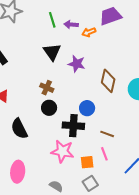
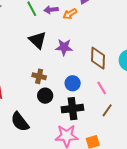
blue circle: (87, 108) -> (73, 83), moved
brown line: (107, 134) -> (107, 110), turned -64
pink line: (104, 154) -> (102, 88), moved

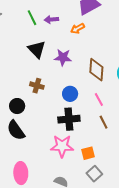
orange arrow: (70, 14) -> (78, 29), moved
black circle: (45, 96) -> (17, 106), moved
brown line: (107, 110) -> (104, 122), turned -64

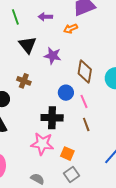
green line: (32, 18) -> (15, 17), moved
blue circle: (70, 94) -> (66, 93), moved
orange square: (88, 153) -> (67, 154), turned 32

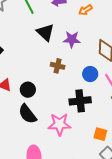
brown cross: (24, 81) -> (58, 66), moved
pink star: (42, 144) -> (59, 124), moved

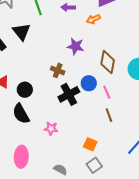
black triangle: (45, 32) -> (21, 32), moved
black cross: (80, 101) -> (69, 94), moved, turned -30
pink star: (59, 124) -> (51, 129), size x0.6

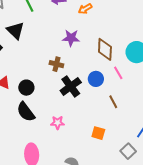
blue circle: (89, 83) -> (96, 79), moved
pink line: (107, 92) -> (118, 73), moved
gray square: (94, 165) -> (128, 151), moved

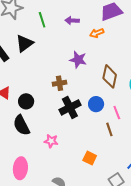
black triangle: (15, 31) -> (24, 43), turned 30
brown cross: (56, 64) -> (60, 83), turned -32
pink line: (118, 73) -> (117, 113), moved

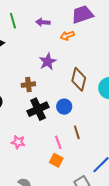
purple star: (78, 60) -> (48, 62), turned 30
pink line: (117, 113) -> (58, 142), moved

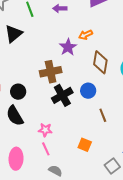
orange arrow: (67, 36) -> (86, 35), moved
brown cross: (28, 85) -> (51, 72), size x1.5
pink line: (58, 142) -> (46, 149), moved

